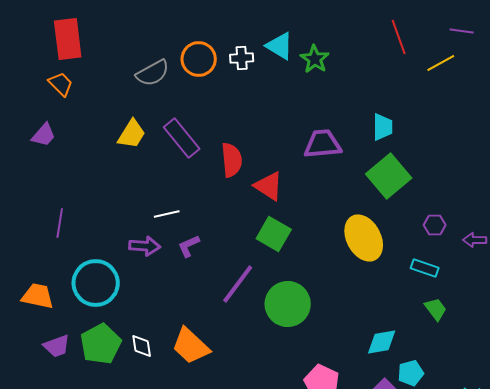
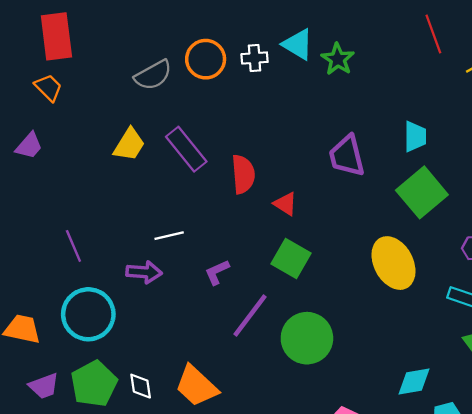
purple trapezoid: (323, 144) -> (347, 156), turned -99
red triangle: (269, 186) -> (285, 204), size x0.7
purple line: (60, 223) -> (73, 246), moved, turned -32
purple L-shape: (189, 246) -> (217, 272), moved

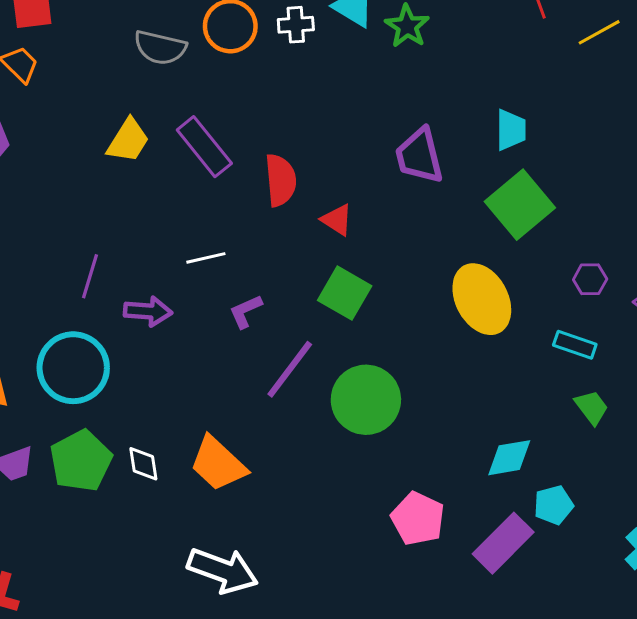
gray semicircle: (153, 75) -> (160, 48), turned 42
white line: (169, 236) -> (206, 258), moved
purple line: (73, 246) -> (90, 276), moved, turned 40

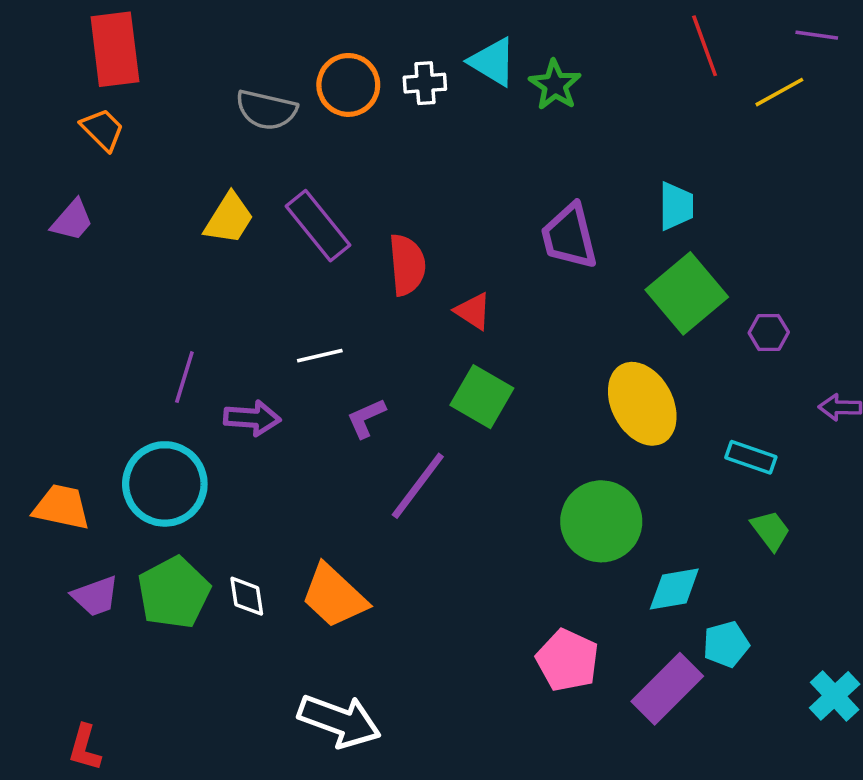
purple hexagon: (590, 279) -> (769, 333), moved
green circle: (366, 400) -> (601, 521), moved

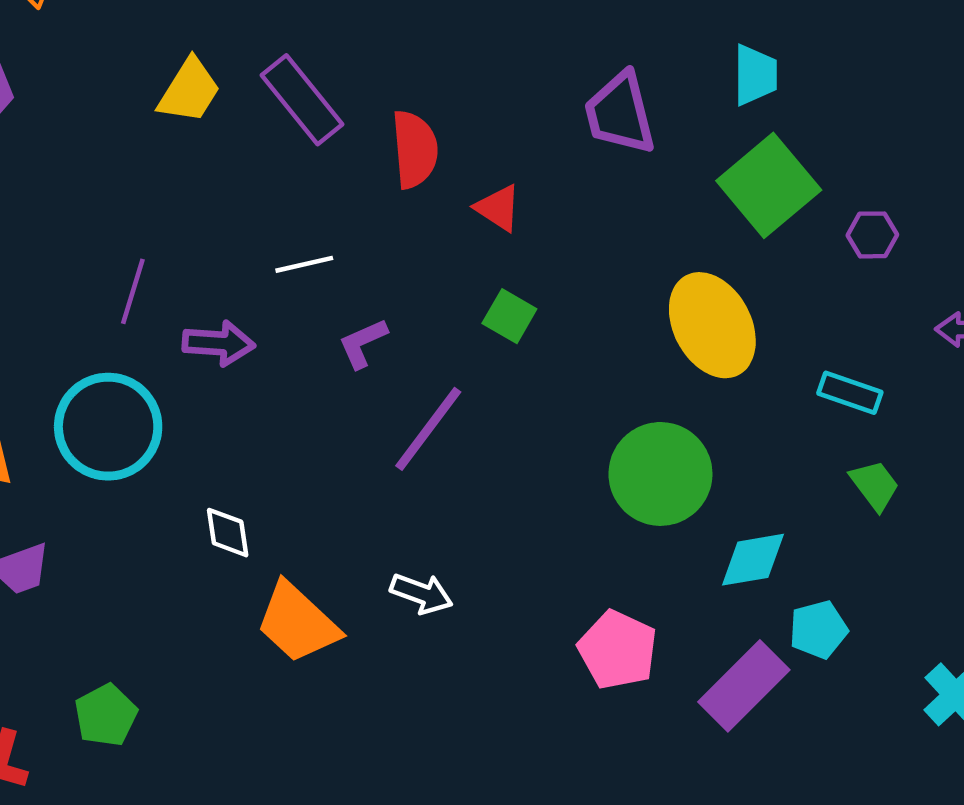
green square: (482, 397) -> (509, 316), size x0.7
green pentagon: (174, 593) -> (106, 715), moved, size x0.7
white diamond: (247, 596) -> (228, 533), moved
orange trapezoid: (334, 596) -> (297, 623), moved
white arrow: (339, 721) -> (421, 593), moved, size x0.6

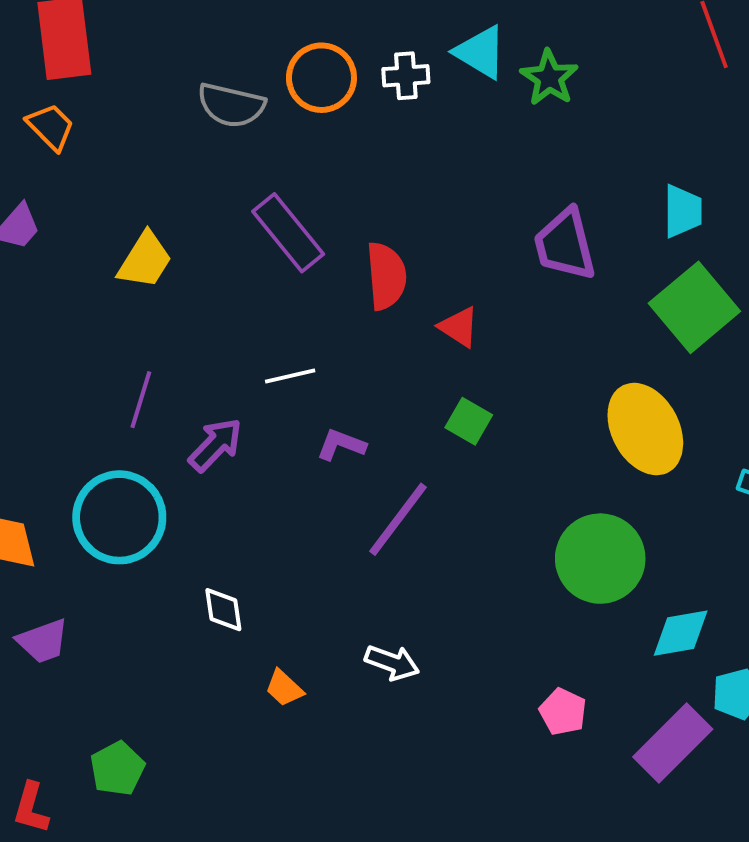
yellow trapezoid: (189, 91) -> (145, 260), moved
purple arrow: (219, 343) -> (215, 445), turned -50
purple L-shape: (363, 343) -> (341, 445), turned 45
orange trapezoid: (297, 623) -> (284, 688), size x0.5
pink pentagon: (618, 650) -> (563, 712), size x0.7

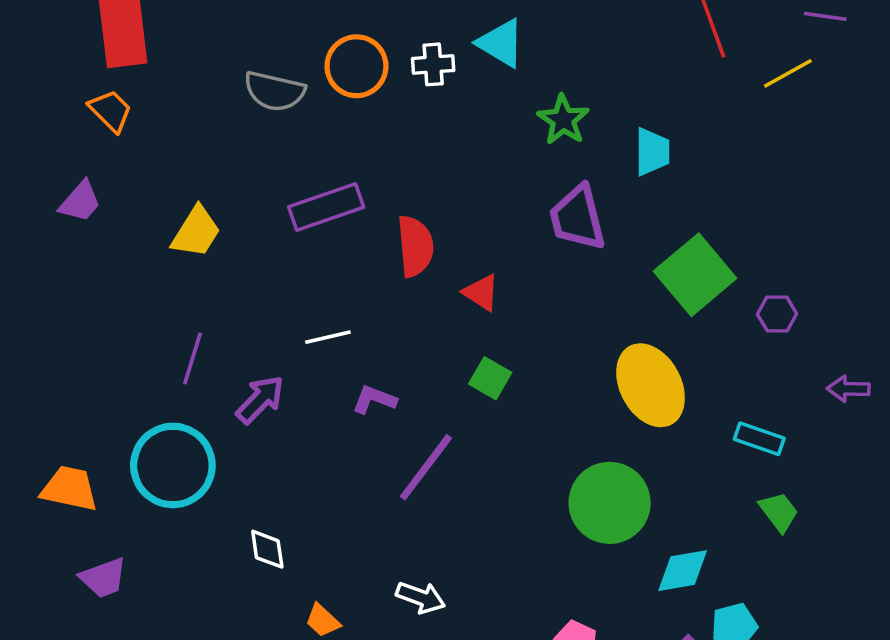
green star: (549, 78) -> (563, 120), moved
cyan trapezoid: (683, 211) -> (652, 152), moved
purple rectangle: (288, 233) -> (326, 207), turned -70

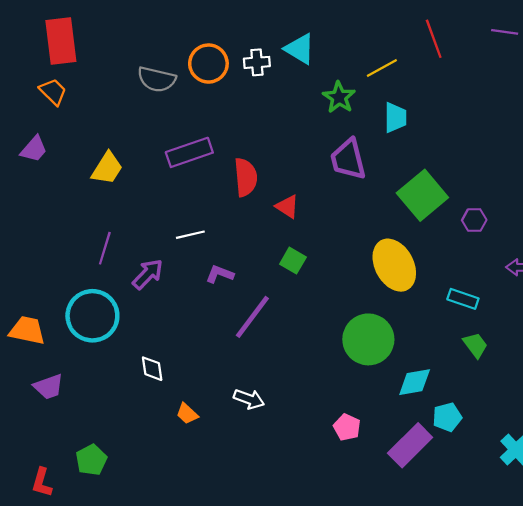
yellow line: (788, 73) -> (382, 68), moved

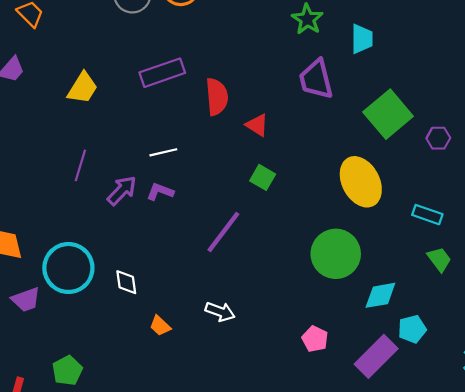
purple L-shape: (220, 274) -> (160, 192), moved
cyan circle: (92, 316) -> (68, 268), moved

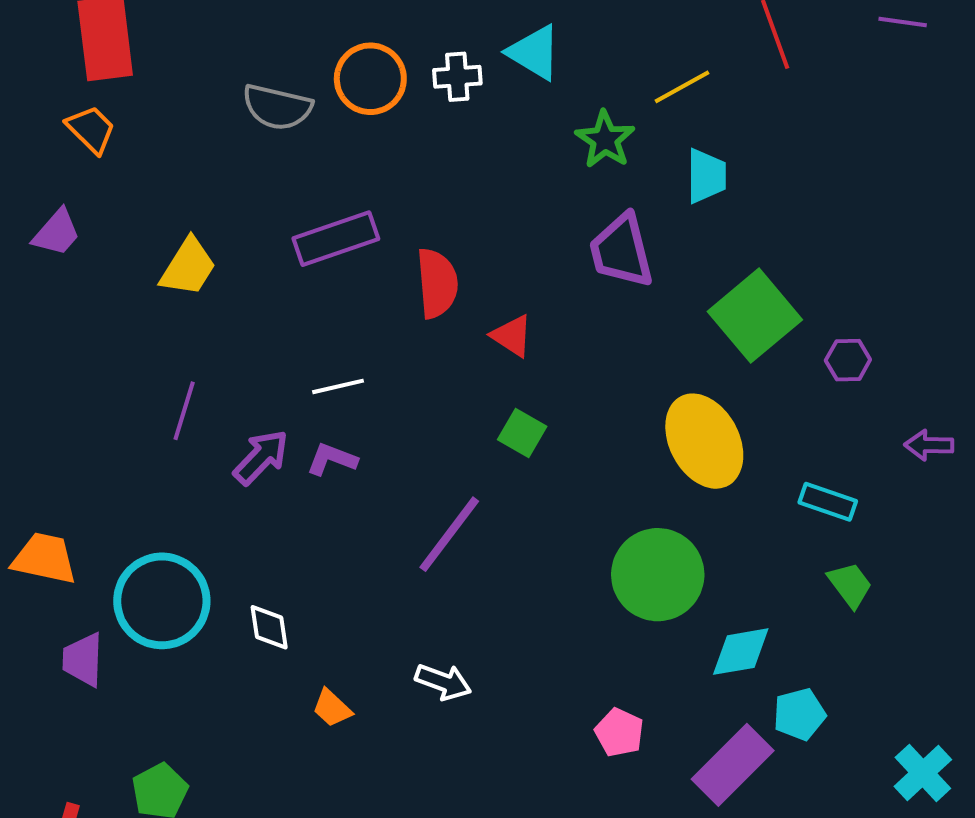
purple trapezoid: (26, 300) -> (83, 660), turned 112

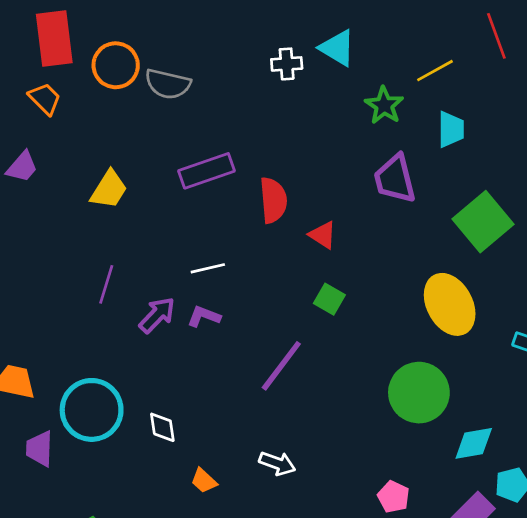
orange circle: (370, 79) -> (116, 65), moved

